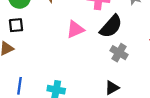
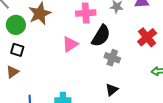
black square: (16, 25) -> (17, 50), turned 32

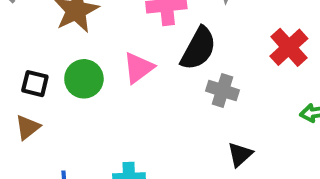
green circle: (16, 25) -> (84, 79), moved
black triangle: (112, 90) -> (240, 154), moved

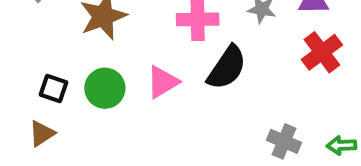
red cross: (289, 47) -> (322, 52), moved
gray cross: (222, 91) -> (284, 141), moved

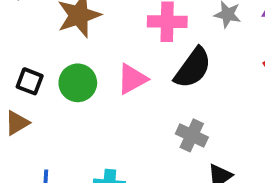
gray cross: (284, 141) -> (192, 135), moved

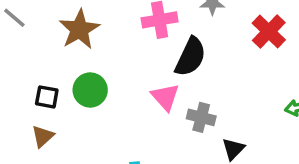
pink triangle: (132, 79) -> (165, 97), moved, turned -32

